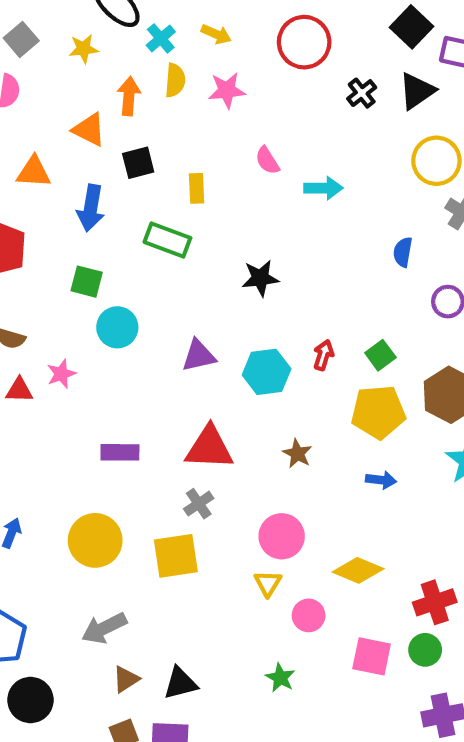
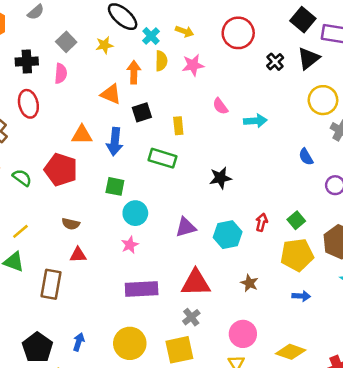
orange triangle: (34, 172) -> (82, 135), moved
blue semicircle: (403, 252) -> (306, 157), turned -36
pink star: (61, 374) -> (130, 245), moved
purple rectangle: (120, 452) -> (142, 289), size x1.4

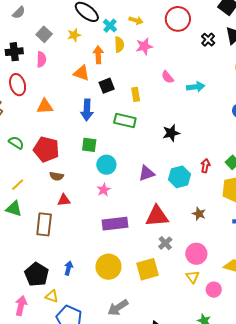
orange triangle: (82, 135) -> (45, 106), moved
red pentagon: (61, 170) -> (46, 149), moved
gray cross: (191, 317) -> (165, 243), moved

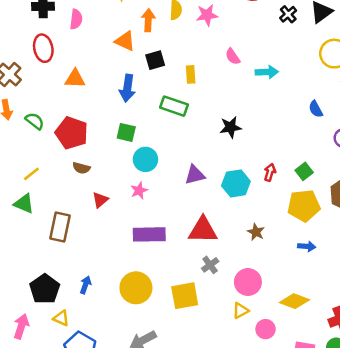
red triangle: (64, 200) -> (100, 200), moved, turned -40
yellow triangle: (193, 277) -> (240, 311), turned 32

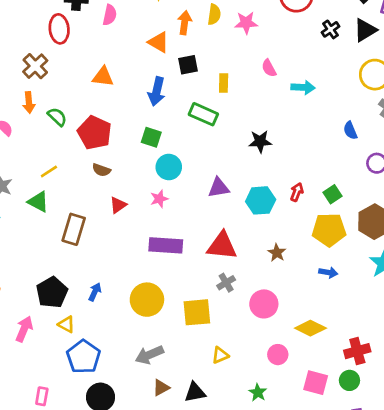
red ellipse: (43, 48) -> (59, 29), moved
yellow triangle: (240, 311) -> (220, 355), moved

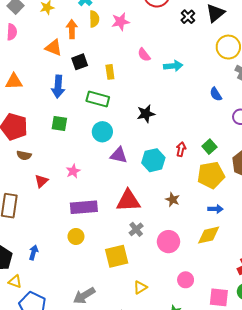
cyan circle: (169, 167) -> (102, 132), moved
purple triangle: (219, 188) -> (119, 155), turned 30
yellow circle: (147, 300) -> (76, 236), moved, size x0.6
yellow diamond: (310, 328) -> (209, 235), moved, turned -30

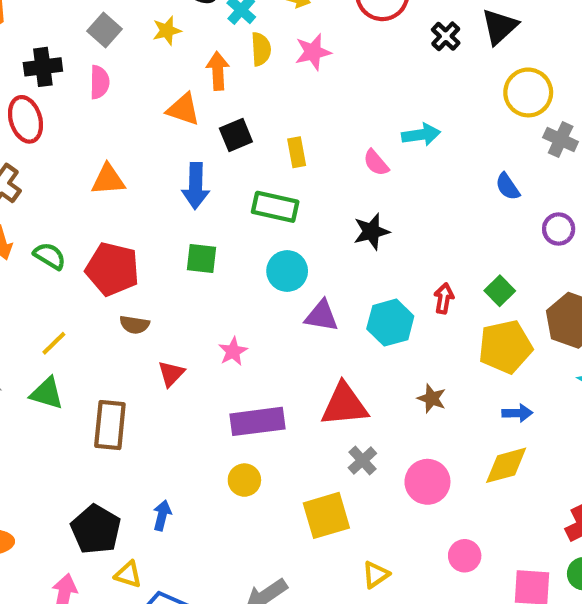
pink semicircle: (144, 55) -> (376, 163), moved

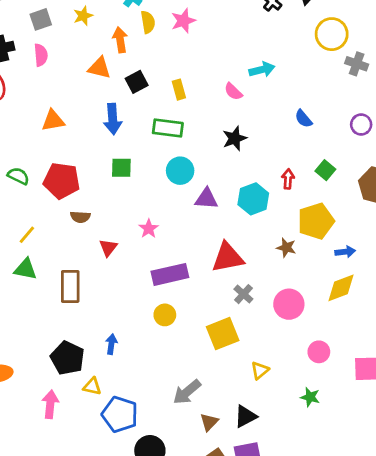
gray square: (104, 30) -> (41, 19), turned 35
blue semicircle: (508, 187) -> (303, 119), moved
yellow pentagon: (505, 347) -> (316, 221), moved

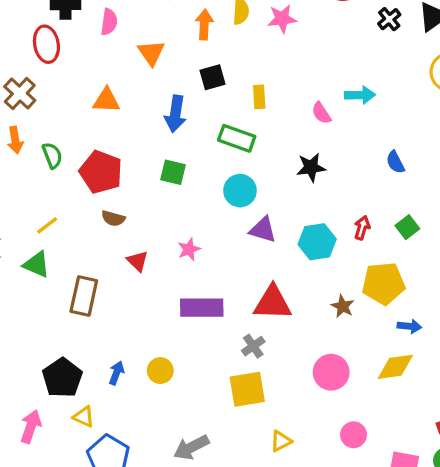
orange triangle: (99, 68) -> (151, 53), moved, turned 30
green semicircle: (18, 176) -> (52, 155), turned 30
red triangle: (108, 248) -> (138, 261), turned -36
gray cross: (243, 294) -> (253, 346), moved
yellow circle: (165, 315) -> (160, 371), moved

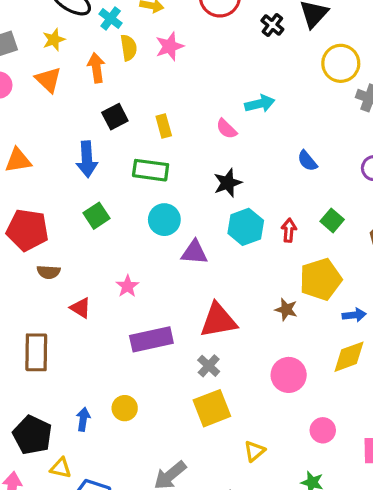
orange triangle: (151, 53) -> (48, 80), moved
green square: (173, 172) -> (96, 216), turned -35
cyan hexagon: (317, 242) -> (246, 227), moved

